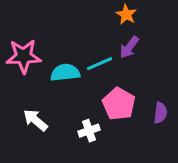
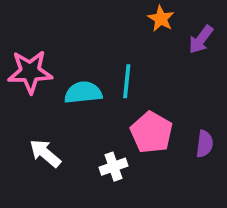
purple arrow: (129, 47) -> (201, 39), moved
cyan line: (99, 64) -> (127, 81), turned -60

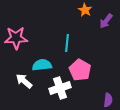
cyan semicircle: (83, 93) -> (42, 65), moved
purple semicircle: (205, 144) -> (108, 100), moved
white cross: (114, 167) -> (60, 88), size x1.5

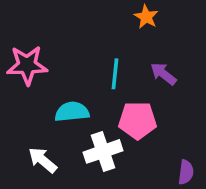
purple arrow: (106, 21) -> (163, 74), moved, turned 91
pink pentagon: (80, 70) -> (138, 120), turned -30
white arrow: (24, 81) -> (43, 160), moved

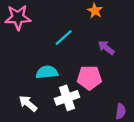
pink star: (27, 65) -> (18, 17), moved
cyan line: (115, 74) -> (64, 38), moved, turned 42

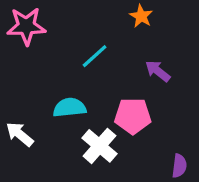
white cross: (67, 98) -> (100, 146), turned -30
white arrow: (28, 103) -> (20, 134), moved

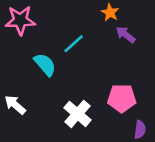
purple arrow: (158, 71) -> (126, 35), moved
cyan semicircle: (70, 108) -> (45, 64), moved, turned 55
pink pentagon: (133, 116) -> (122, 98), moved

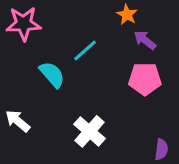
pink pentagon: (122, 98) -> (145, 79), moved

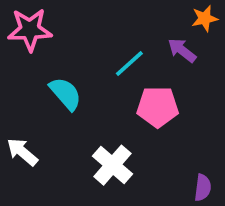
orange star: (127, 15) -> (205, 18), moved, turned 30
cyan line: (85, 51) -> (129, 64), moved
pink pentagon: (145, 79) -> (158, 107), moved

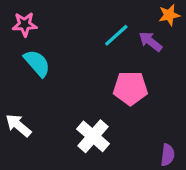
pink star: (30, 30) -> (25, 24), size x0.7
cyan line: (129, 64) -> (116, 35), moved
cyan semicircle: (66, 94) -> (37, 63), moved

